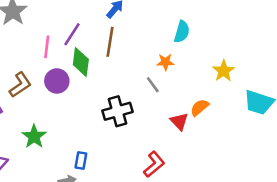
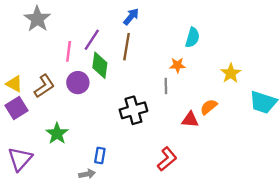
gray line: (153, 85) -> (166, 86), turned 35
red triangle: (179, 121) -> (190, 120), turned -42

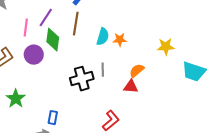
cyan semicircle: (192, 37) -> (103, 37), moved
yellow star: (231, 73) -> (166, 47), turned 30
gray line: (166, 86) -> (103, 70), moved
orange semicircle: (209, 107) -> (137, 71), moved

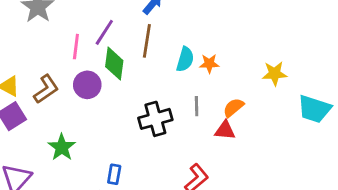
gray line: (103, 70) -> (197, 106), moved

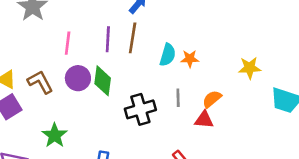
purple line: (104, 32) -> (108, 39), moved, turned -30
green diamond: (114, 64) -> (103, 81), moved
brown L-shape: (46, 89) -> (40, 82), turned -84

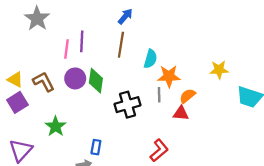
purple line: (108, 39) -> (82, 41), moved
orange star: (190, 59) -> (169, 76), moved, size x1.5

